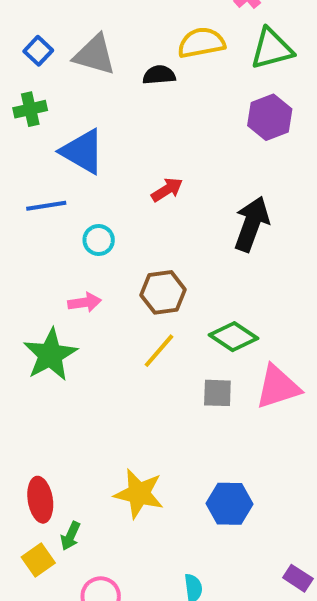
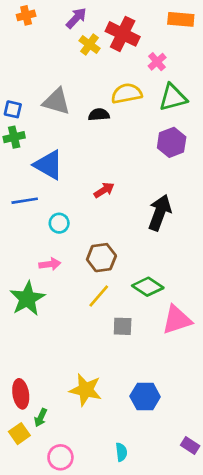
blue square: (38, 51) -> (13, 109), moved, turned -30
gray square: (217, 393) -> (123, 326), moved

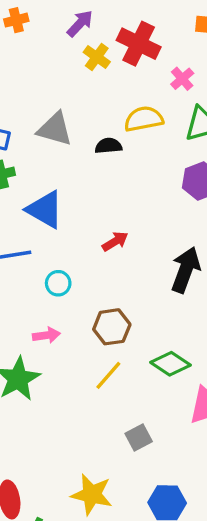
gray square: (123, 326) -> (139, 437), moved, turned -30

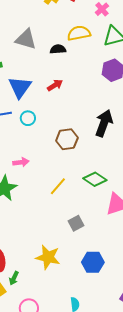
blue triangle: (45, 210) -> (20, 87), turned 35
red arrow: (115, 241) -> (55, 85), moved
cyan circle: (58, 283) -> (28, 118), moved
brown hexagon: (112, 327) -> (67, 139), moved

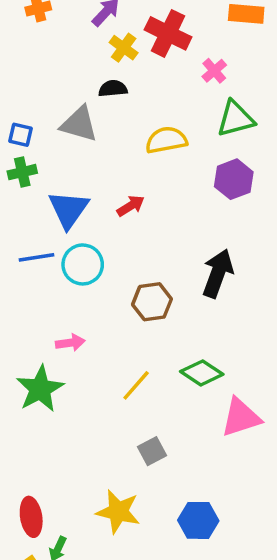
yellow semicircle: (79, 33) -> (166, 140), moved
black semicircle: (58, 49) -> (113, 89), moved
cyan circle: (28, 118) -> (83, 264), size x1.5
gray square: (76, 223) -> (152, 451), moved

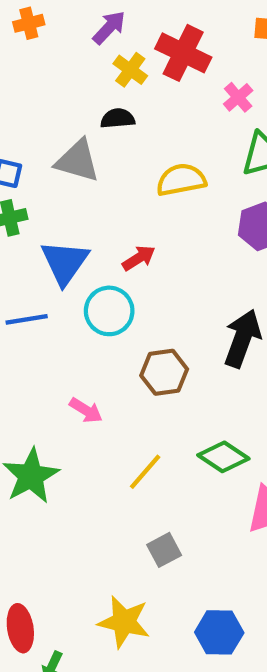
cyan circle: (83, 264) -> (109, 311), moved
pink arrow: (70, 343) -> (86, 410), moved, turned 40

